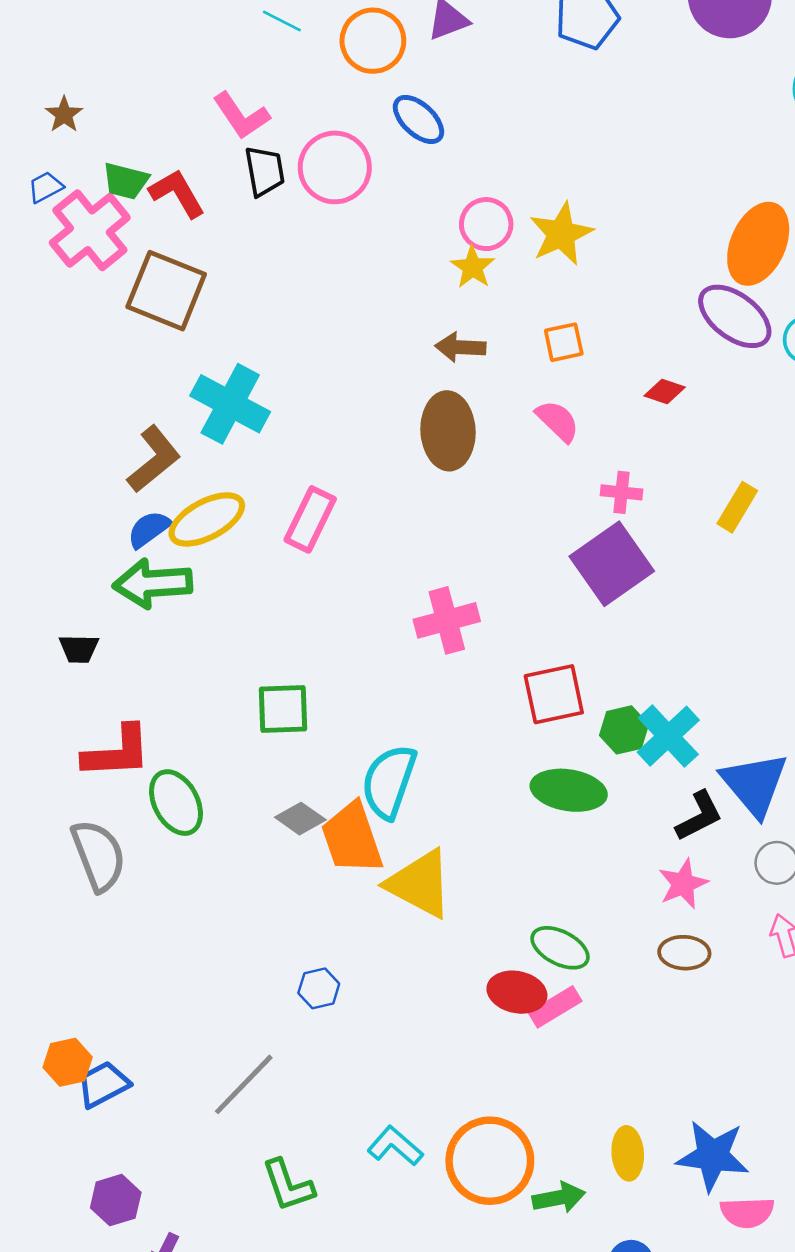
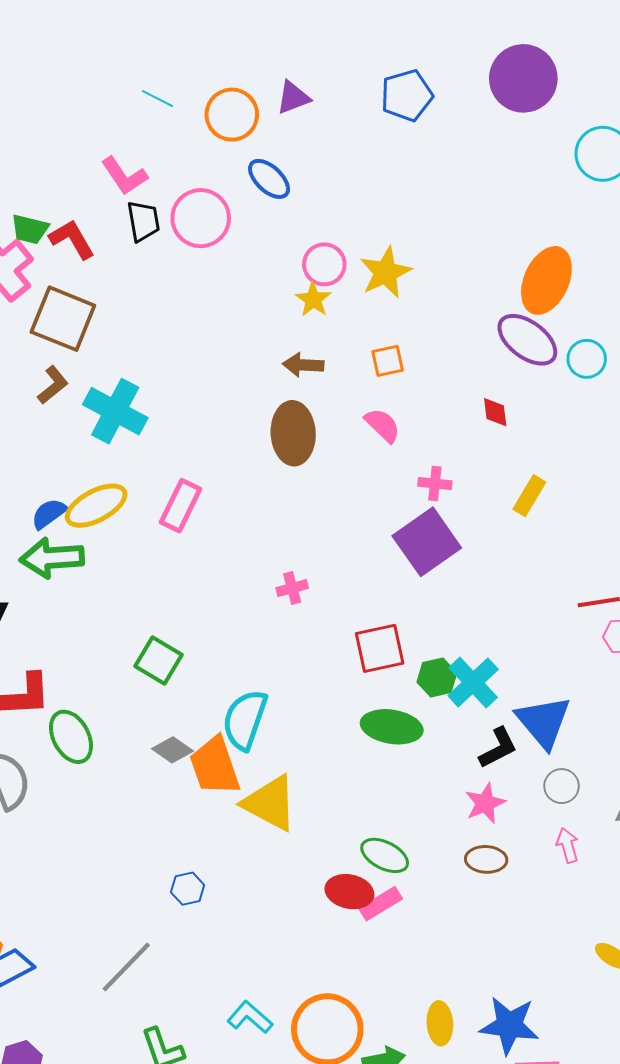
red diamond: (665, 391) -> (495, 412), moved, turned 64
brown L-shape: (154, 459) -> (53, 385), moved, size x0.7
pink cross: (447, 620) -> (292, 588), size x0.6
green square: (283, 709) -> (158, 660), turned 33

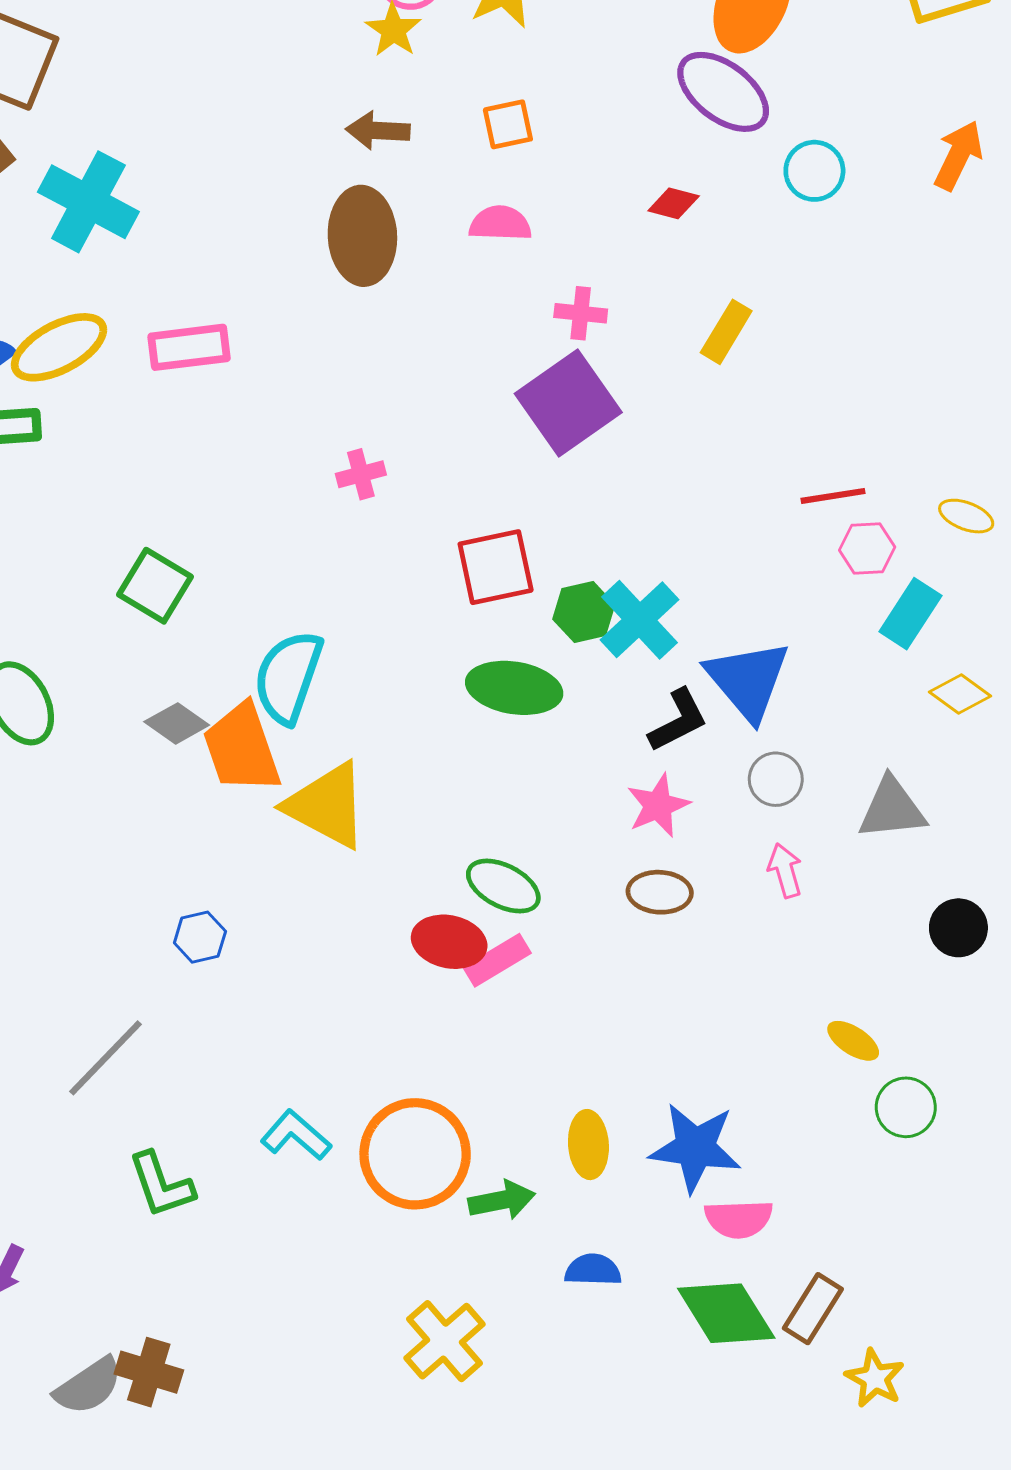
cyan circle: (587, 359) -> (814, 171), moved
red diamond: (495, 412) -> (674, 203), turned -68
pink semicircle: (383, 425) -> (500, 223), turned -42
pink rectangle: (181, 506) -> (189, 347), turned 57

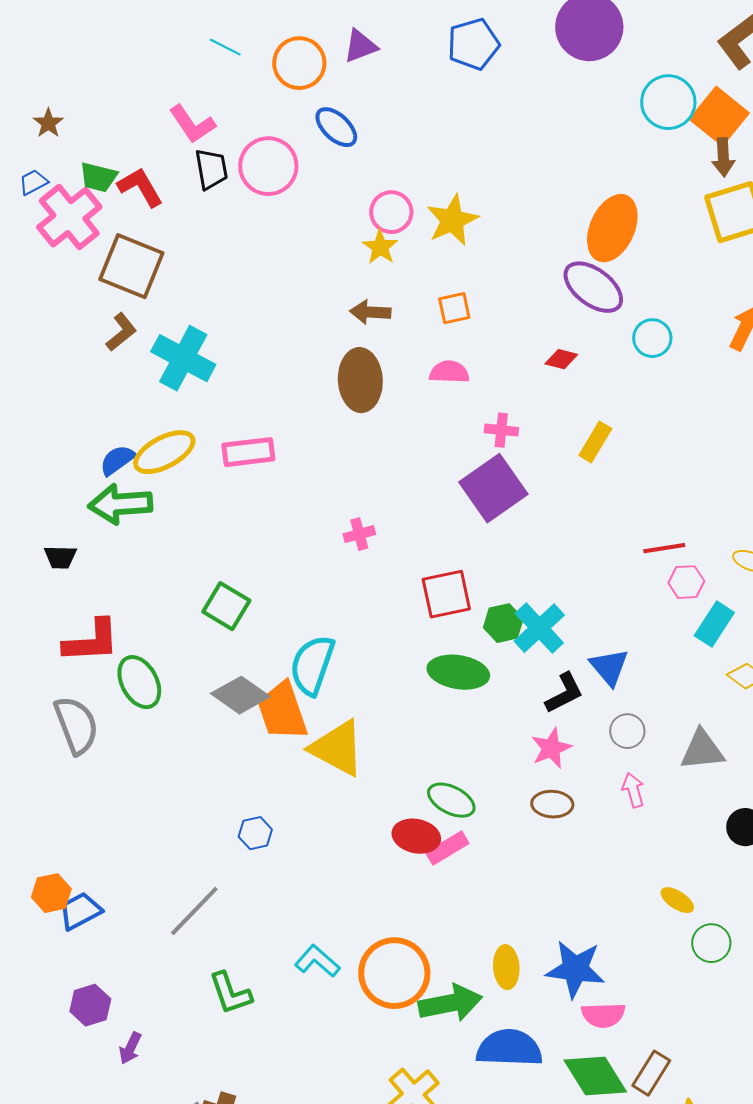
blue triangle: (748, 680) -> (609, 667), size x0.7
gray diamond: (177, 723) -> (240, 695), size x1.4
green arrow: (502, 1200) -> (450, 1003), size x1.5
blue semicircle: (593, 1270) -> (509, 1048), size x1.8

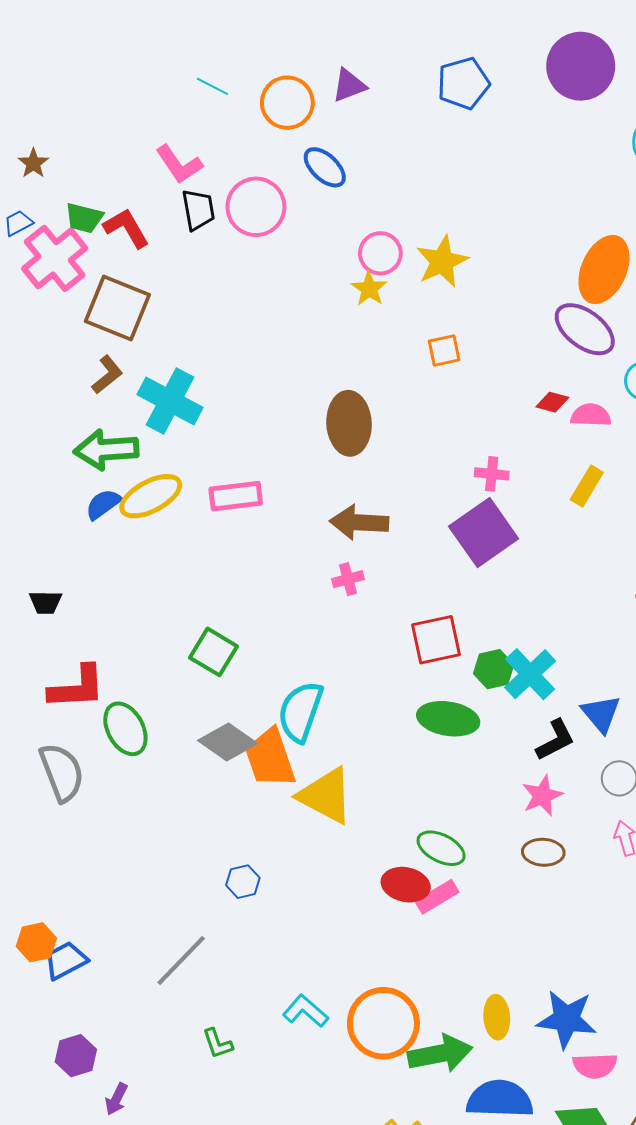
brown arrow: (370, 312) -> (359, 522), moved, size x1.4
pink semicircle: (449, 372) -> (591, 415), moved
green arrow: (120, 504) -> (106, 450), moved
green L-shape: (230, 993) -> (217, 1043), size x0.7

